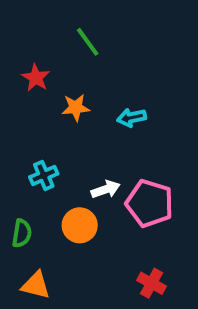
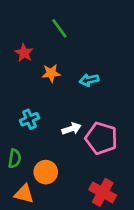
orange circle: (80, 225) -> (46, 172), moved
red cross: (151, 283) -> (103, 192), size x1.4

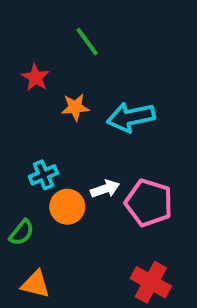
cyan arrow: (89, 80) -> (131, 117), size x1.6
green semicircle: (15, 159) -> (22, 233), turned 30
orange circle: (46, 172) -> (67, 207), moved

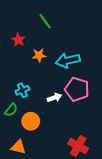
pink pentagon: (149, 203) -> (77, 89), moved
orange circle: (67, 207) -> (31, 121), moved
green semicircle: (22, 233) -> (11, 110), moved

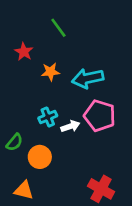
cyan cross: (22, 90) -> (48, 117), moved

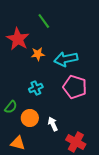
red star: (24, 52) -> (18, 39), size x1.6
white arrow: (70, 126) -> (53, 124), moved, turned -96

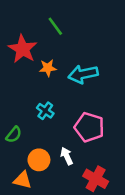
pink pentagon: (75, 87) -> (89, 127), moved
cyan cross: (36, 88) -> (45, 111), turned -32
orange circle: (30, 118) -> (39, 160), moved

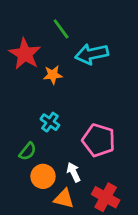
cyan arrow: (83, 74) -> (92, 54), moved
green semicircle: (14, 135) -> (28, 151), moved
orange triangle: (23, 180) -> (64, 199), moved

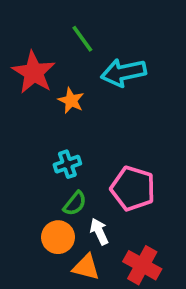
orange star: (53, 75) -> (71, 101), turned 30
cyan cross: (50, 122) -> (67, 164), turned 36
green semicircle: (28, 151) -> (75, 203), moved

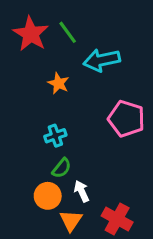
red star: (34, 72) -> (31, 34), moved
pink pentagon: (133, 188) -> (126, 119), moved
orange triangle: (86, 267) -> (71, 221), turned 50

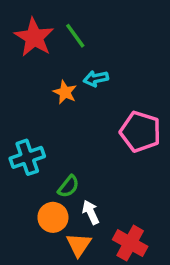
cyan arrow: (102, 60) -> (96, 79), moved, size x0.6
cyan cross: (55, 136) -> (27, 157), moved, size x1.4

